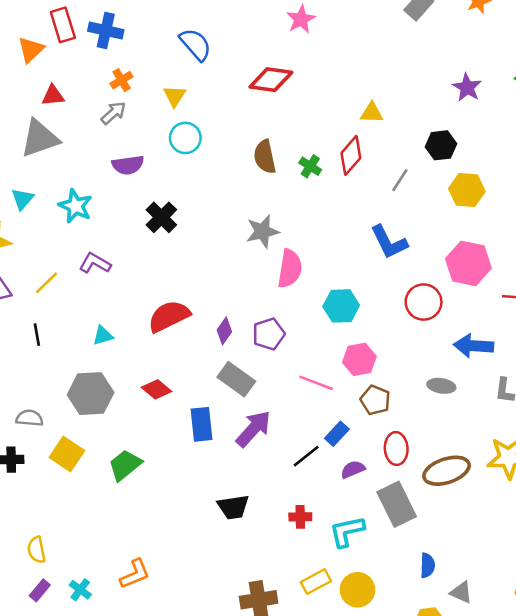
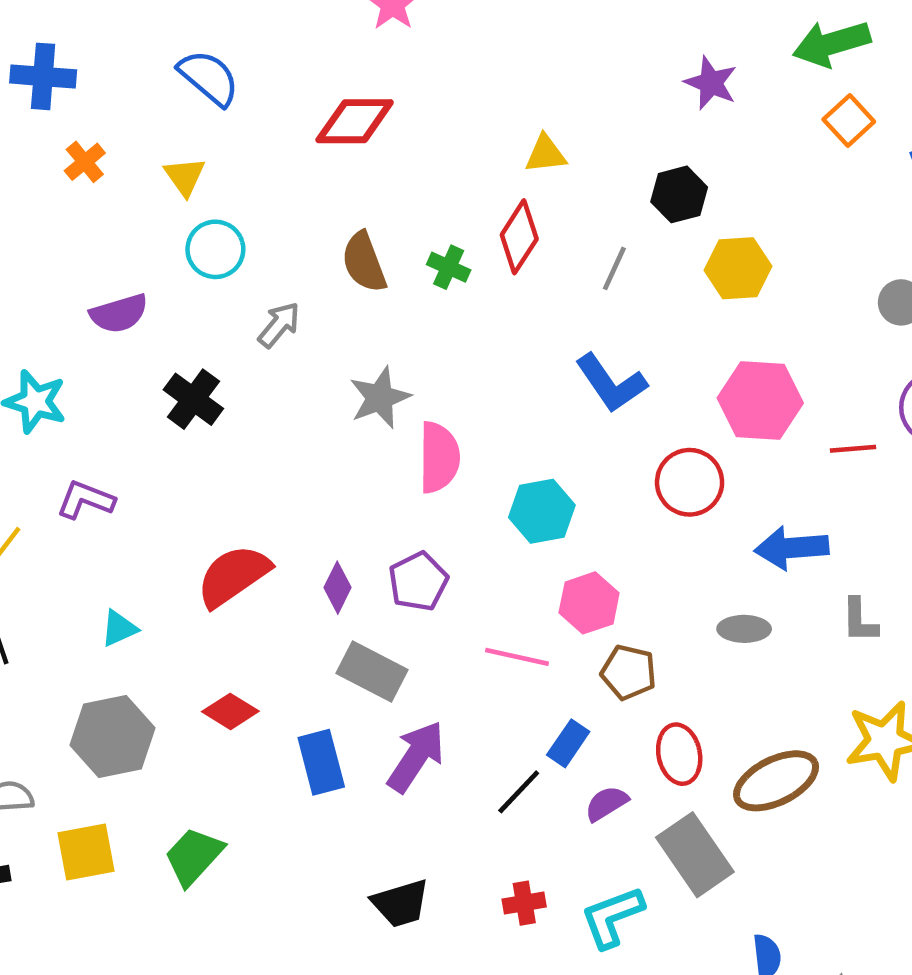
gray arrow: (113, 113) -> (279, 325), moved
yellow square: (67, 454) -> (86, 852), turned -36

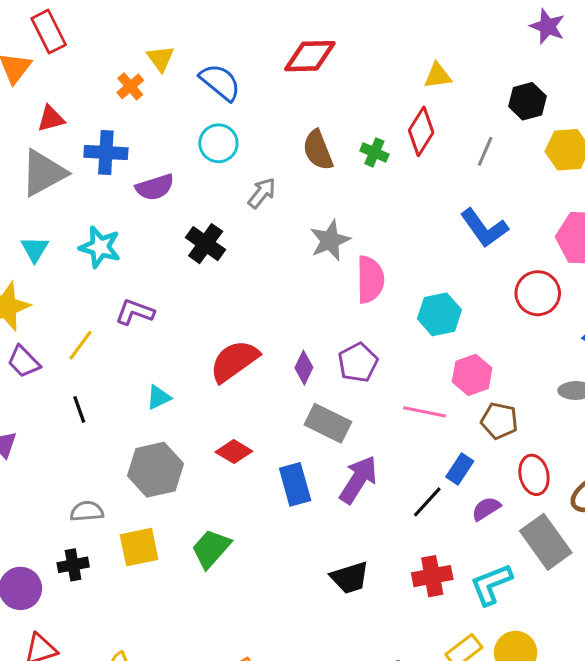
blue cross: (43, 76) -> (106, 152), moved
blue semicircle: (209, 78) -> (220, 82), moved
yellow triangle: (185, 176) -> (160, 58), moved
red cross: (524, 903) -> (432, 576), size x1.4

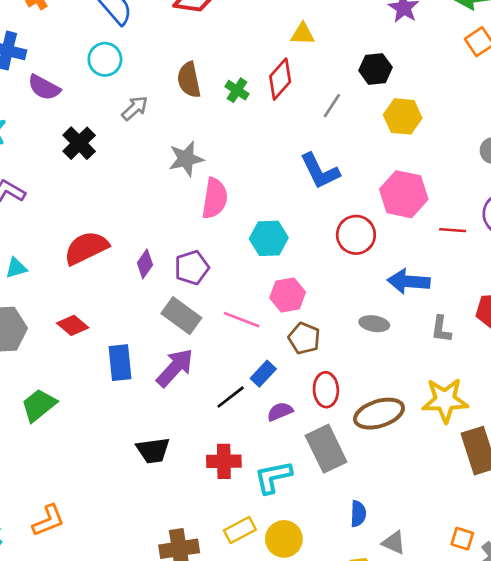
purple semicircle: (155, 187) -> (44, 88), turned 36
gray rectangle: (328, 423) -> (181, 316), moved

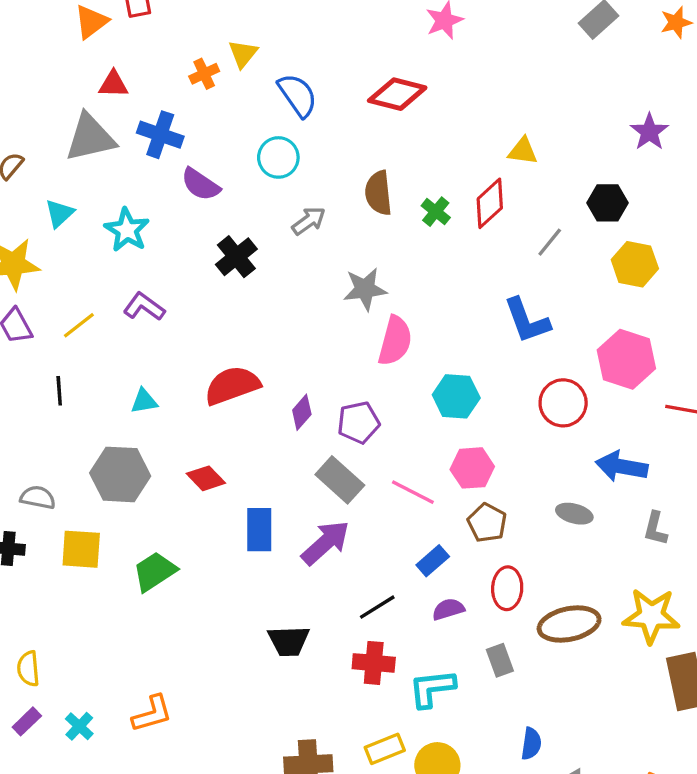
black line: (231, 397) -> (377, 607), moved
gray rectangle: (326, 449) -> (500, 660), size x0.6

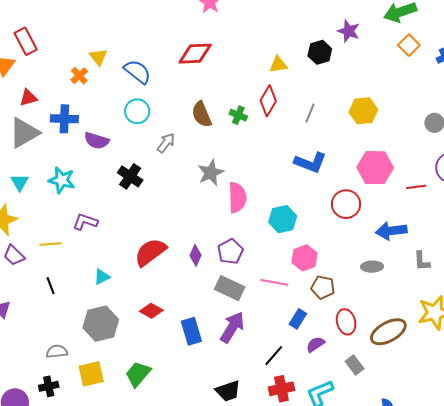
black hexagon: (608, 203) -> (320, 52), moved
blue L-shape: (527, 321) -> (310, 163), turned -32
yellow line: (79, 325) -> (50, 244), turned 50

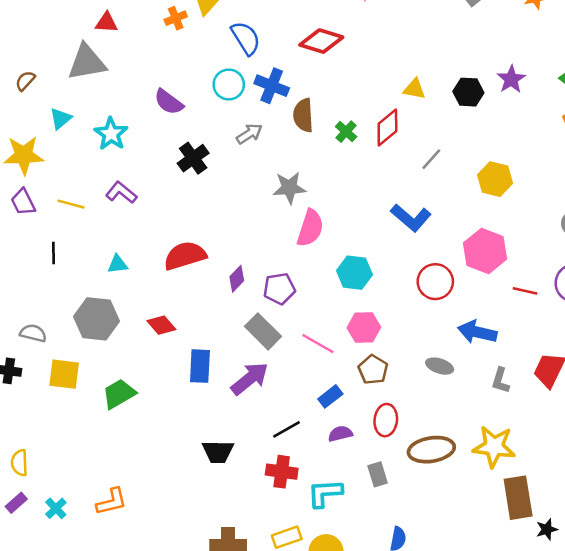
blue cross: (64, 119) -> (272, 86), moved

